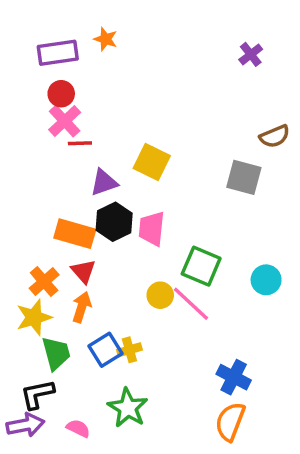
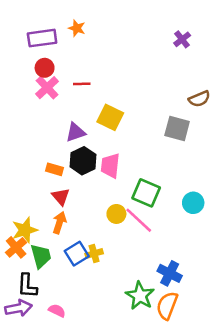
red line: (80, 143) -> (82, 84), moved
orange rectangle: (75, 234) -> (54, 169), size x0.6
orange cross: (44, 282) -> (16, 247), moved
black L-shape: (37, 394) -> (27, 286), turned -75
green star: (128, 408) -> (140, 296), moved

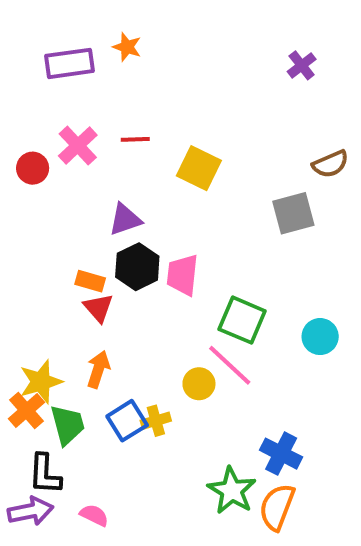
red circle: (45, 68) -> (33, 168), moved
yellow square: (110, 117) -> (199, 168), moved
gray square: (177, 129) -> (293, 213), turned -30
red triangle: (61, 197) -> (98, 308), moved
yellow circle: (116, 214) -> (199, 384), moved

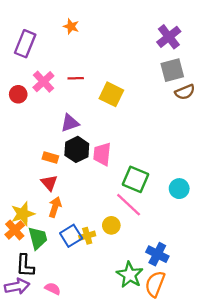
purple rectangle: (70, 63) -> (25, 44), moved, turned -60
purple cross: (302, 65) -> (169, 37), size x1.5
gray square: (293, 213) -> (172, 70), moved
red triangle: (98, 308) -> (49, 183), moved
yellow circle: (199, 384) -> (111, 225), moved

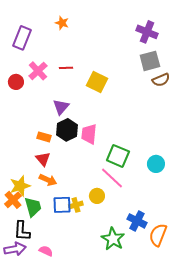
purple cross: (169, 37) -> (147, 32), turned -30
purple triangle: (70, 123) -> (61, 107), turned -30
orange arrow: (55, 207) -> (48, 180), turned 96
blue square: (71, 236) -> (62, 205), turned 30
orange semicircle: (155, 284) -> (158, 235), moved

